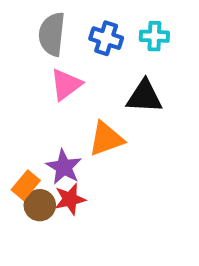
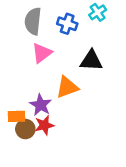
cyan cross: (154, 36) -> (98, 12), moved, turned -36
orange rectangle: (26, 185) -> (16, 116), turned 48

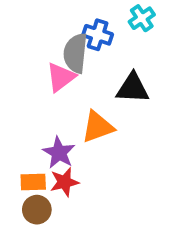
gray semicircle: (33, 21) -> (75, 53), moved
orange rectangle: (16, 116) -> (33, 182), moved
brown circle: (25, 129) -> (37, 210), moved

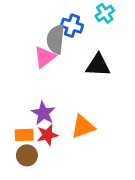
orange triangle: (98, 127) -> (83, 127), moved

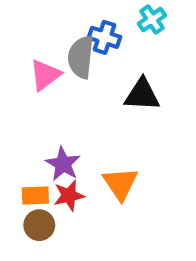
pink triangle: (45, 57) -> (45, 75), moved
orange triangle: (83, 127) -> (120, 184), turned -44

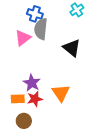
blue cross: (105, 37) -> (35, 14), moved
black triangle: (142, 95) -> (72, 48), turned 36
brown circle: (39, 225) -> (24, 121), moved

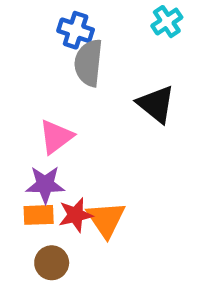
pink triangle: (23, 38) -> (56, 137), moved
purple star: (32, 83) -> (45, 185), moved, turned -30
orange triangle: (61, 93) -> (106, 219), moved

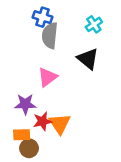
cyan cross: (167, 22) -> (94, 24), moved
pink triangle: (56, 137) -> (47, 77), moved
orange rectangle: (39, 215) -> (22, 135), moved

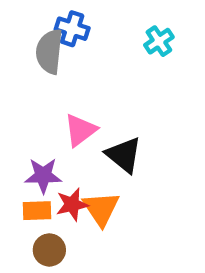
gray semicircle: (50, 36) -> (49, 51), moved
black triangle: (88, 59) -> (124, 155), moved
orange rectangle: (22, 135) -> (37, 211), moved

